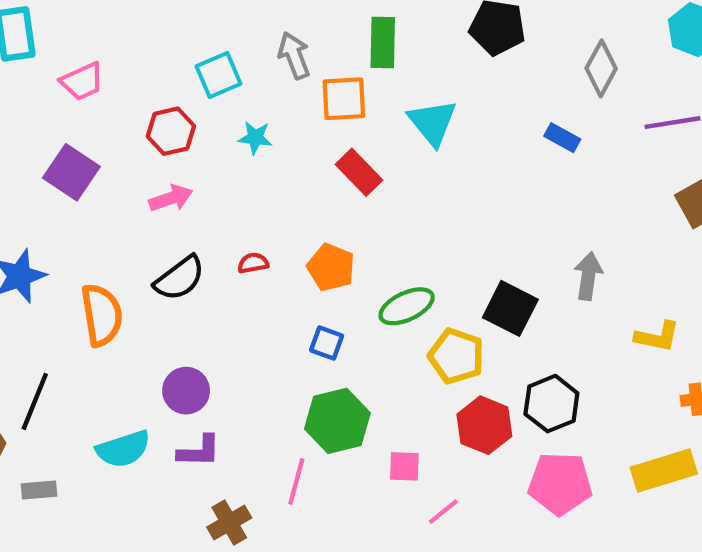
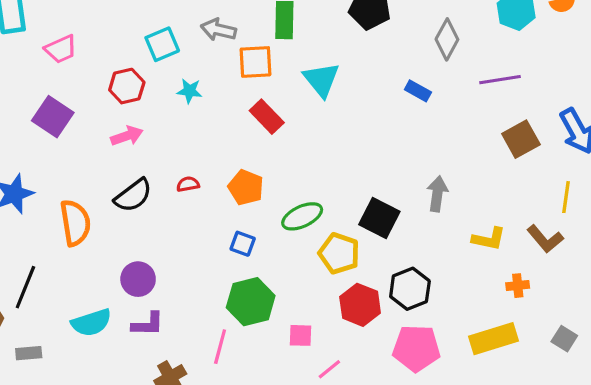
gray arrow: (294, 55) -> (218, 30), turned -56

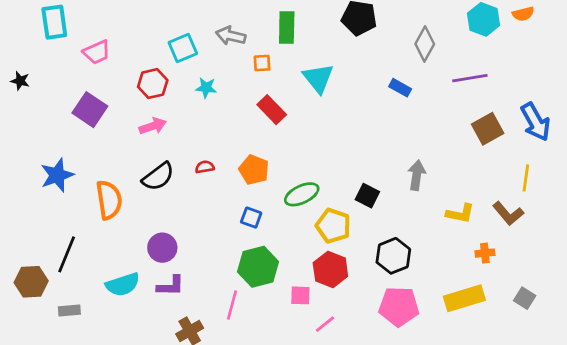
orange square: (255, 62) -> (262, 63), size x0.6
black square: (379, 218) -> (367, 196), size x0.7
red hexagon: (360, 305) -> (330, 269), moved

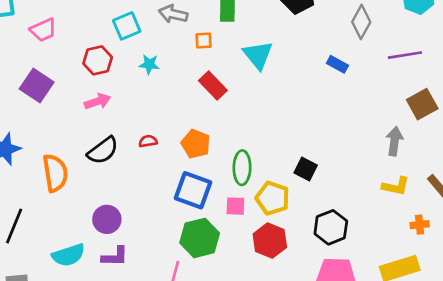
gray arrow: (417, 175) -> (394, 141), moved
green ellipse: (302, 194) -> (242, 168), turned -64
blue square: (251, 218) -> (193, 190), size x1.8
pink square: (300, 295) -> (235, 206), moved

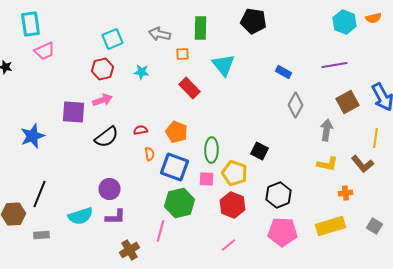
gray diamond: (361, 22) -> (296, 105), moved
cyan square: (127, 26) -> (112, 39), moved
pink trapezoid: (43, 30) -> (44, 51), moved
purple square: (37, 86) -> (74, 112), moved, turned -30
orange semicircle: (55, 173) -> (150, 154), moved, size x0.5

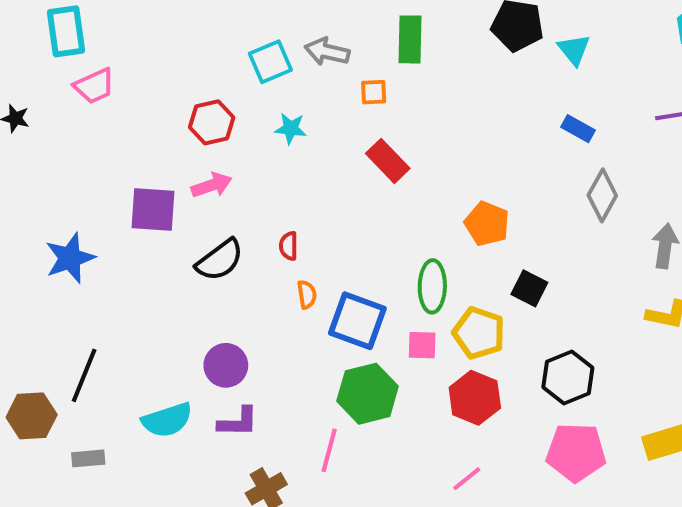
cyan square: (112, 39) -> (270, 62), moved
cyan triangle: (224, 65) -> (574, 50), moved, size x0.7
red semicircle: (140, 130) -> (289, 246), turned -80
orange pentagon: (176, 132) -> (487, 224), moved

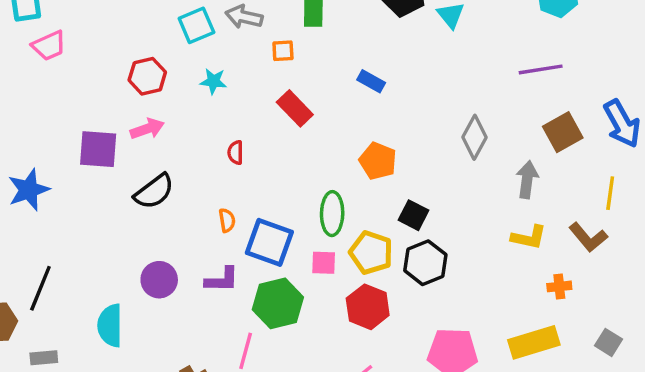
blue rectangle: (578, 129) -> (371, 81), moved
red semicircle: (289, 246) -> (235, 152), moved
black hexagon: (568, 377) -> (425, 263), moved
cyan semicircle: (167, 420) -> (110, 325), turned 108
purple L-shape: (238, 422) -> (222, 280), moved

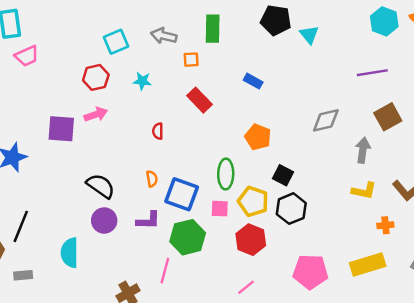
cyan square: (196, 25) -> (116, 42), moved
gray diamond: (475, 137) -> (326, 120), turned 48
black semicircle: (154, 191) -> (101, 186), moved, turned -108

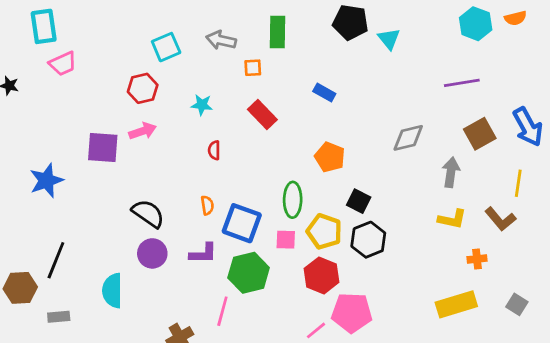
cyan star: (142, 81) -> (202, 105), moved
pink pentagon: (310, 272) -> (352, 313), moved

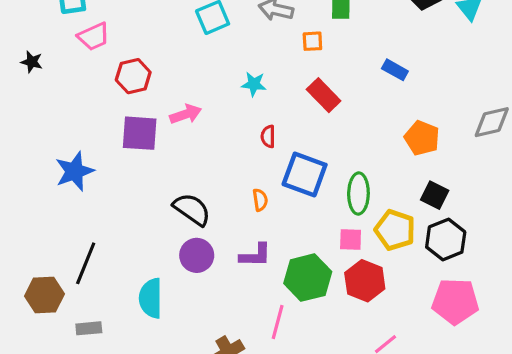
red hexagon: (143, 88) -> (133, 76), moved
orange pentagon: (330, 157) -> (422, 138), moved
blue square: (242, 223) -> (305, 174), moved
red hexagon: (322, 275) -> (365, 281), moved
pink pentagon: (352, 313) -> (455, 301), moved

